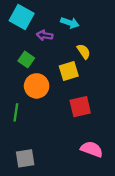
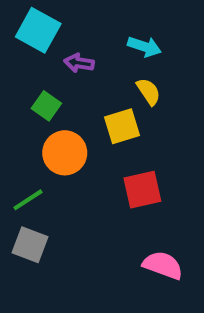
cyan arrow: (70, 23) -> (144, 47), moved
green line: (16, 112) -> (28, 200), turned 48
gray square: (25, 158) -> (30, 245), moved, turned 30

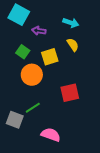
yellow square: (122, 126) -> (50, 57), moved
green line: (28, 200) -> (33, 108), moved
pink semicircle: (163, 265) -> (51, 135), moved

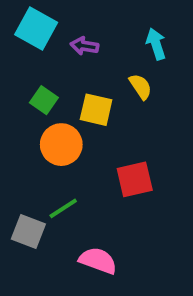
cyan arrow: (71, 23) -> (156, 44), moved, turned -126
purple arrow: (39, 31) -> (84, 46), moved
yellow square: (50, 57) -> (96, 110), turned 30

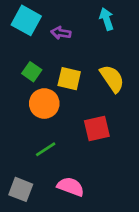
cyan arrow: (156, 44) -> (107, 19), moved
yellow semicircle: (141, 87) -> (112, 79), moved, size x1.5
gray square: (28, 232) -> (21, 189), moved

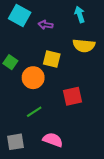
green square: (32, 72) -> (10, 62), moved
yellow semicircle: (112, 79) -> (84, 46), moved, turned 130
gray square: (21, 189) -> (16, 142), turned -30

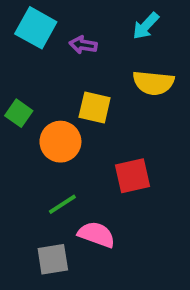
cyan arrow: (80, 14) -> (146, 26), turned -119
pink semicircle: (53, 140) -> (96, 235), moved
gray square: (16, 142) -> (53, 259), moved

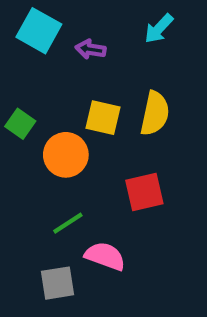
yellow semicircle: (153, 83) -> (155, 113), moved, turned -84

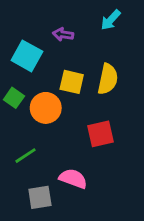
cyan square: (39, 31) -> (27, 56), moved
green square: (20, 124) -> (14, 98), moved
green line: (68, 223) -> (25, 156), moved

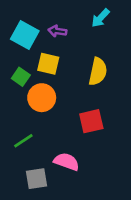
cyan square: (27, 56) -> (25, 35), moved
yellow square: (72, 82) -> (48, 64), moved
green square: (14, 98) -> (21, 77), moved

